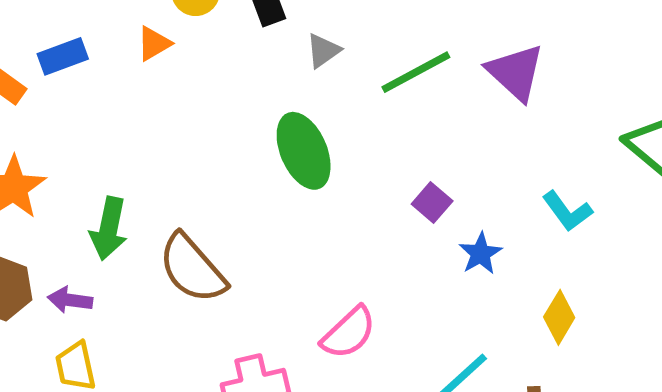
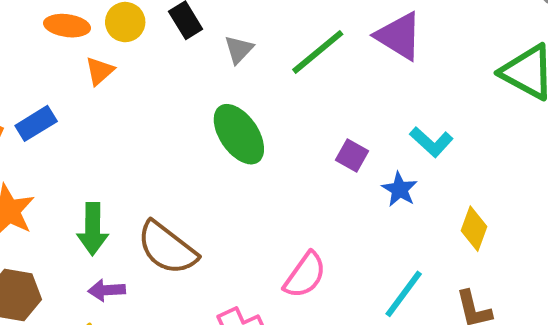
blue rectangle: (63, 56) -> (36, 123), moved
cyan L-shape: (567, 211) -> (431, 142), moved
purple arrow: (70, 300) -> (107, 290), moved

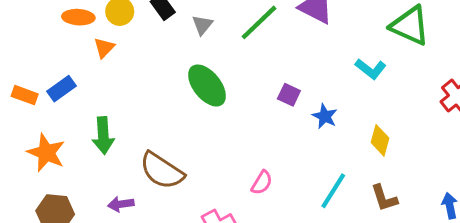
cyan L-shape: (431, 142) -> (371, 69), moved
green arrow: (93, 229) -> (103, 136), moved
pink semicircle: (305, 275) -> (262, 183), size x0.7

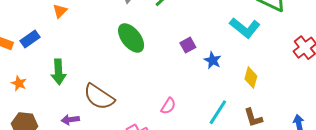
cyan L-shape: (371, 69) -> (245, 28), size x1.4
purple square: (289, 95) -> (188, 45), turned 35
orange star: (46, 153) -> (19, 83), size x0.6

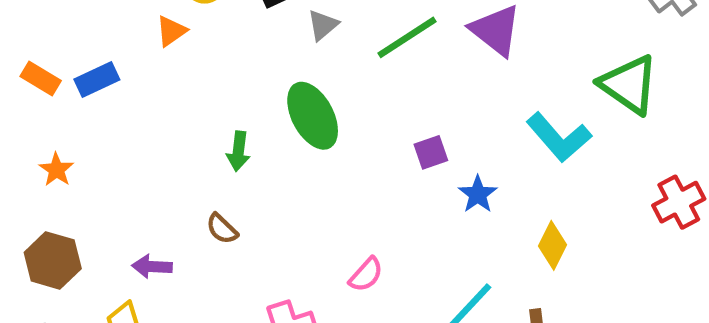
green arrow: (59, 72) -> (238, 151), moved, size x0.7
brown semicircle: (99, 97) -> (222, 229), size x0.5

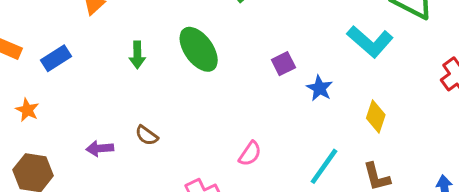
blue rectangle: (97, 80) -> (56, 58), moved
green arrow: (238, 151) -> (137, 55), moved
purple arrow: (152, 266) -> (100, 148), moved

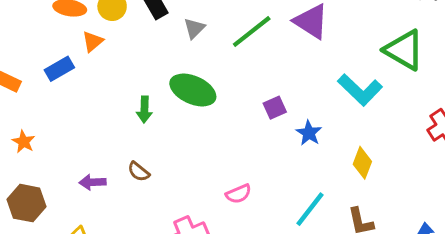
green ellipse: (199, 49) -> (193, 90), turned -33
green arrow: (137, 55) -> (144, 110), moved
blue rectangle: (56, 58) -> (59, 69), moved
pink semicircle: (250, 154) -> (238, 194), turned 30

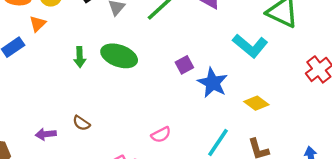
green arrow: (144, 110) -> (80, 57), moved
blue star: (309, 133) -> (213, 83), size x1.5
yellow diamond: (362, 163) -> (256, 103), turned -70

